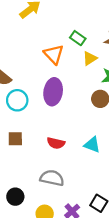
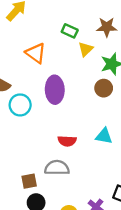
orange triangle: (54, 54) -> (36, 53), moved
brown square: (15, 139) -> (29, 181), moved
gray semicircle: (52, 178) -> (57, 168), moved

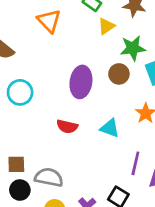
purple ellipse: (55, 90) -> (81, 82), moved
cyan circle: (20, 105) -> (20, 92), moved
gray semicircle: (57, 168) -> (49, 177), moved

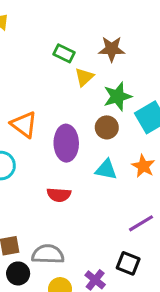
orange triangle: (49, 21) -> (24, 124), moved
cyan triangle: (110, 128) -> (106, 169), moved
purple line: (135, 163) -> (141, 223), turned 55

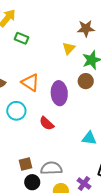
green rectangle: (64, 53) -> (22, 38), moved
cyan triangle: (106, 169) -> (89, 138), moved
red semicircle: (59, 195) -> (47, 123), moved, turned 42

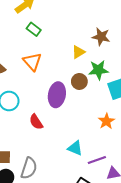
brown circle: (86, 81) -> (79, 81), moved
orange triangle: (30, 82) -> (32, 62), moved
gray semicircle: (51, 168) -> (29, 168), turned 95

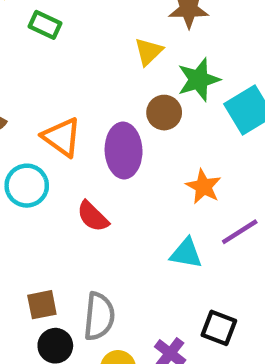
orange triangle: (32, 62) -> (62, 137), moved
orange star: (106, 121) -> (203, 186), moved
purple line: (97, 160) -> (240, 232), moved

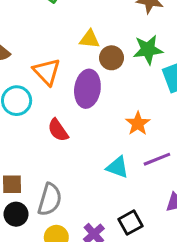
yellow triangle: (149, 52) -> (90, 39), moved, turned 40
brown circle: (164, 113) -> (111, 58), moved
black square: (219, 328) -> (131, 223), turned 30

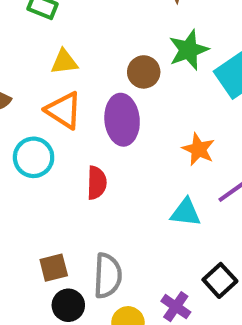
yellow triangle: (90, 39) -> (64, 62), moved
red semicircle: (58, 130) -> (97, 183), turned -130

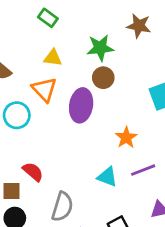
green star: (188, 50) -> (100, 48), moved
red semicircle: (97, 183) -> (33, 172), moved, turned -65
gray semicircle: (108, 276) -> (62, 207), moved

